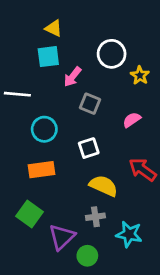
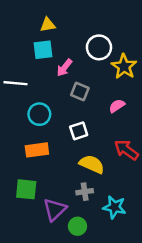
yellow triangle: (54, 28) -> (48, 25), turned -35
yellow star: (140, 75) -> (124, 66), size x1.5
green square: (29, 214) -> (26, 189), turned -30

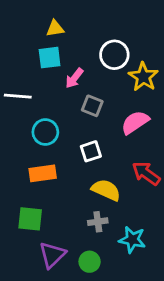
pink semicircle: (117, 106) -> (135, 122), size x1.5
purple triangle: (55, 210) -> (52, 255), moved

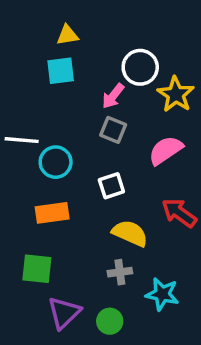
pink arrow: (74, 78) -> (113, 96), moved
white line: (18, 96) -> (22, 140), moved

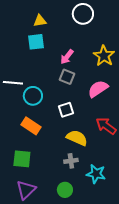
white circle: (140, 67) -> (83, 14), moved
orange rectangle: (52, 213) -> (31, 126), turned 42
purple triangle: (64, 313) -> (26, 190), moved

